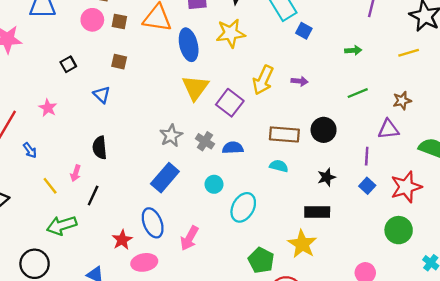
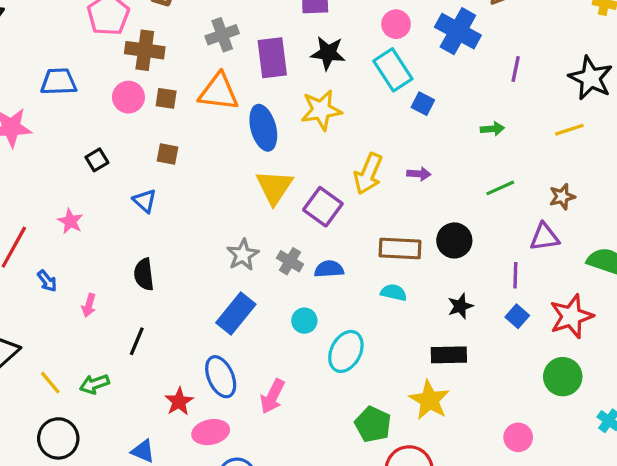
pink arrow: (76, 173) -> (89, 305), moved
yellow line: (50, 186) -> (50, 383), moved
green arrow: (62, 225) -> (94, 384), size x0.7

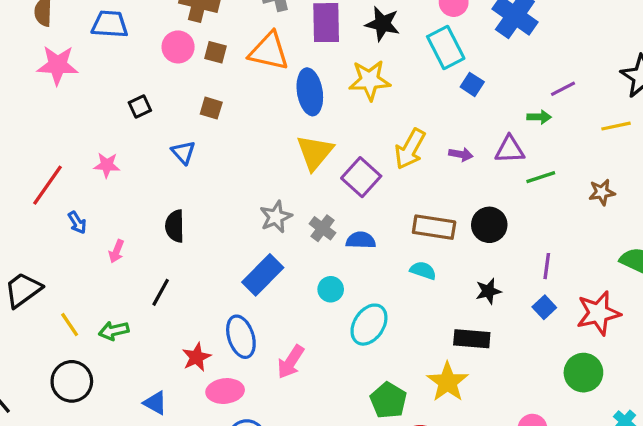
purple line: (516, 69) -> (563, 89), moved, turned 45
pink star: (70, 221) -> (107, 165), turned -30
purple triangle: (544, 237) -> (510, 150), moved

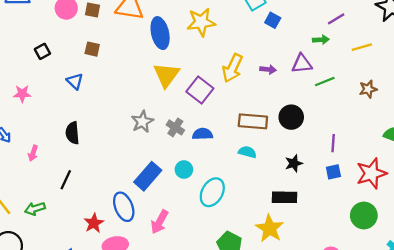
yellow line: (616, 126) -> (362, 47), moved
blue rectangle: (263, 275) -> (148, 176), moved
blue square: (544, 307) -> (333, 172), turned 35

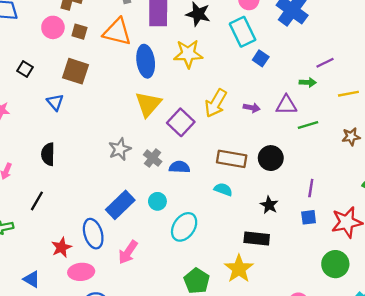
brown square: (92, 49) -> (75, 71), size x1.6
black square: (42, 51) -> (25, 69), turned -35
black star: (294, 163) -> (269, 205), turned -30

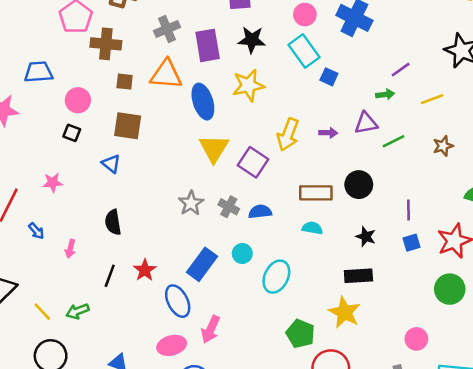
pink circle: (53, 27) -> (78, 100), moved
red star: (61, 247) -> (145, 270), moved
pink arrow: (128, 252) -> (211, 329), moved

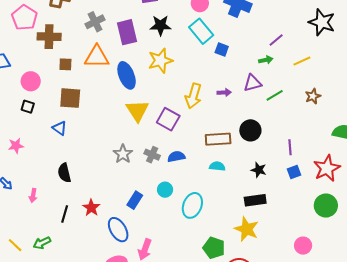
blue rectangle: (202, 264) -> (135, 200), size x0.7

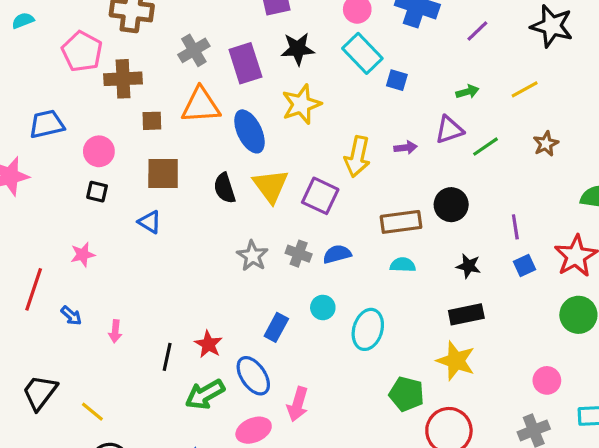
purple line: (276, 40) -> (477, 31), moved
black semicircle: (64, 173) -> (225, 188), moved
green arrow: (42, 243) -> (205, 394), moved, size x1.4

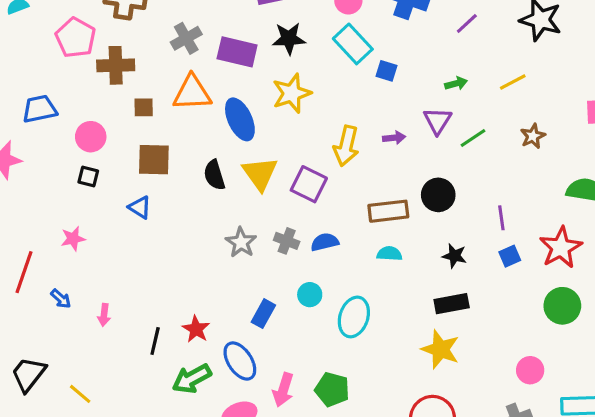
purple rectangle: (245, 63) -> (237, 52), turned -60
purple triangle: (449, 130) -> (438, 121), turned -40
green pentagon: (406, 394) -> (332, 389), moved

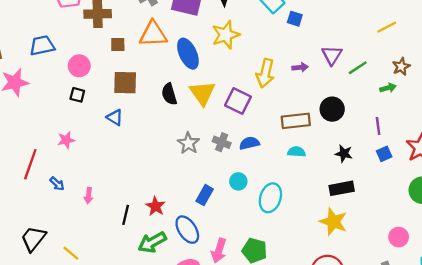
green arrow: (456, 83) -> (388, 88), moved

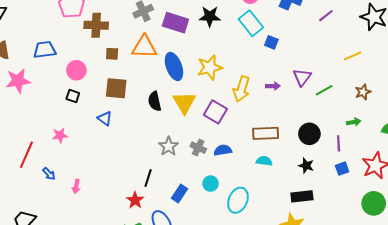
yellow star: (226, 35) -> (210, 67), moved
green arrow: (388, 88) -> (354, 122), moved
black circle: (332, 109) -> (309, 134), moved
black line: (126, 215) -> (148, 178), moved

